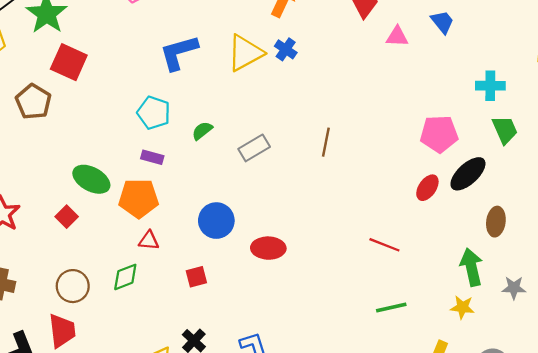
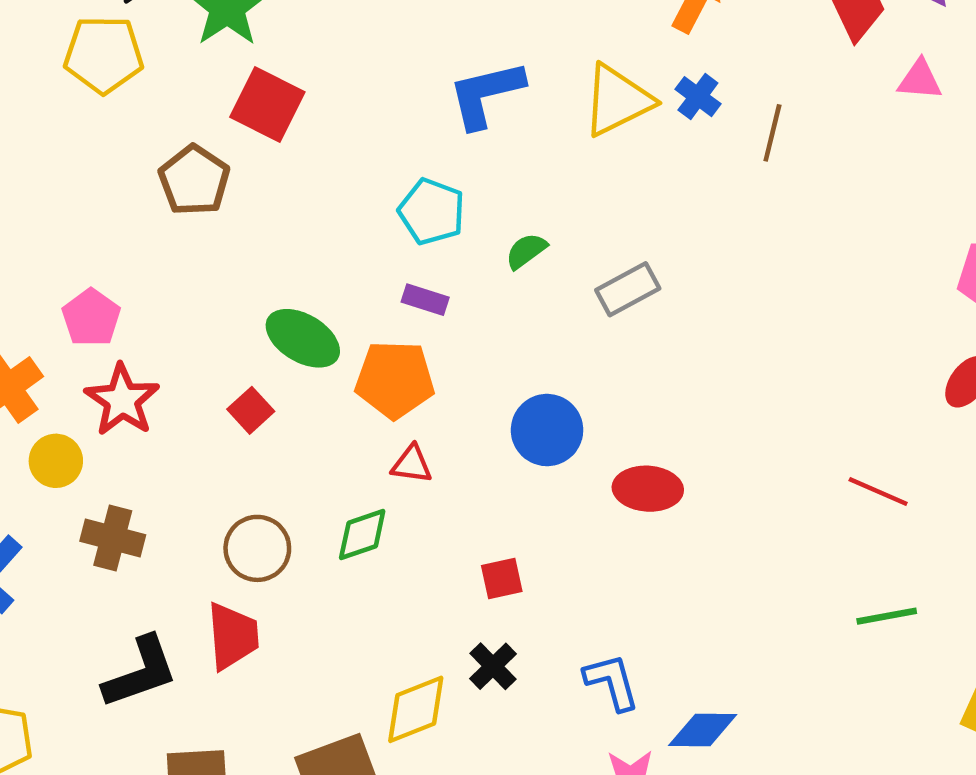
brown line: (326, 142) -> (772, 133), moved
red square: (196, 277) -> (502, 579), moved

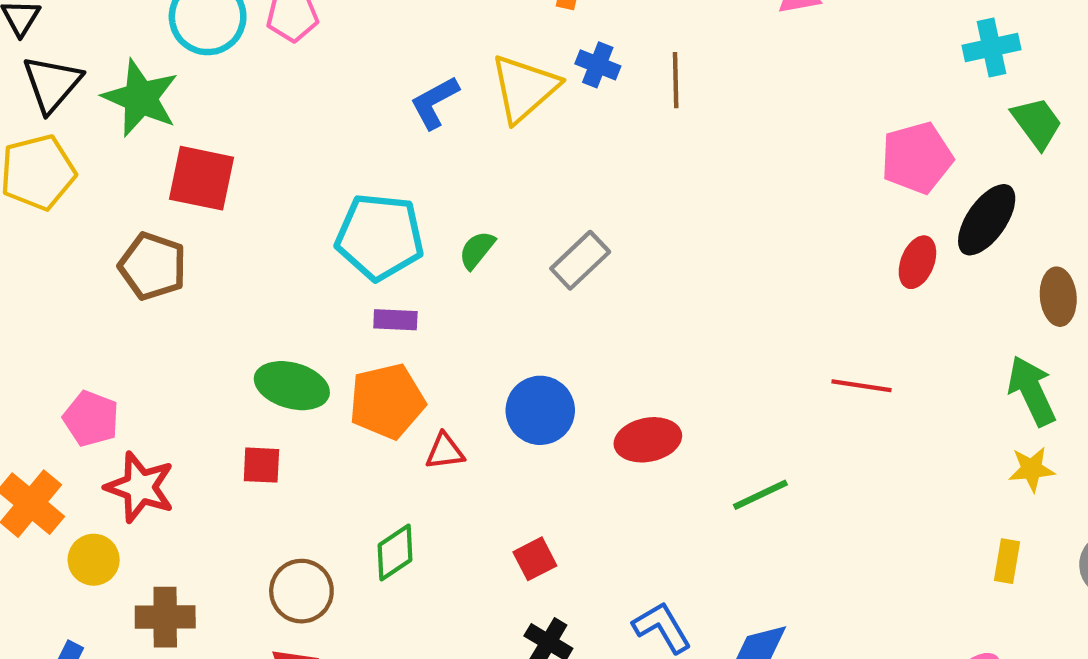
blue L-shape: (486, 94) -> (435, 102), moved, size x0.7
cyan pentagon: (432, 212) -> (380, 237), size x1.4
red square: (251, 410) -> (261, 465), turned -30
red triangle: (412, 464) -> (445, 451), moved
green line: (887, 616) -> (760, 495), moved

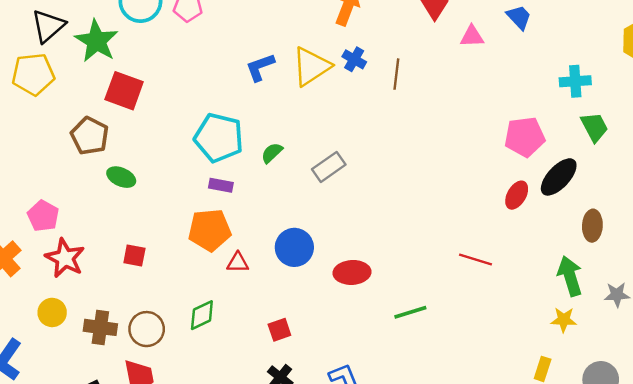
green ellipse: (292, 386) -> (121, 177), moved, size x0.7
yellow circle: (94, 560) -> (52, 312), moved
brown cross: (165, 617) -> (100, 327), moved

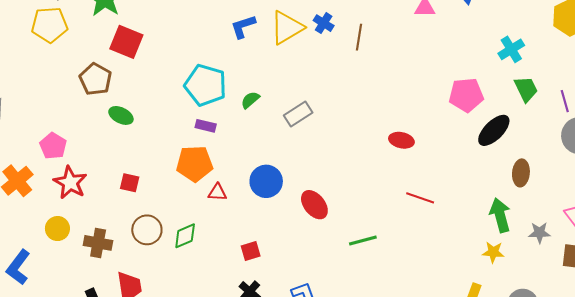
cyan cross: (575, 81) -> (511, 49), turned -30
red ellipse: (517, 195) -> (401, 140), moved, turned 70
red ellipse: (352, 272) -> (314, 205), turned 52
brown circle: (147, 329) -> (147, 230), moved

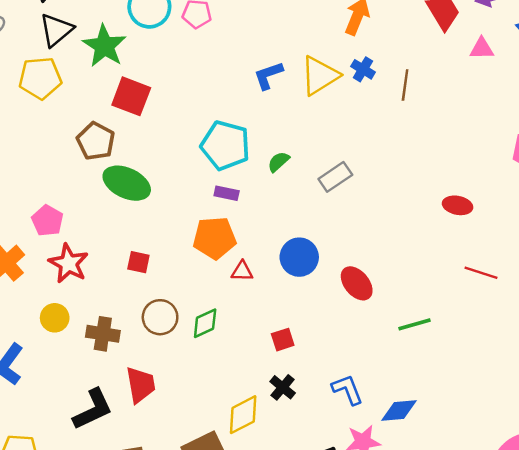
green ellipse: (121, 115) -> (127, 183), size x1.6

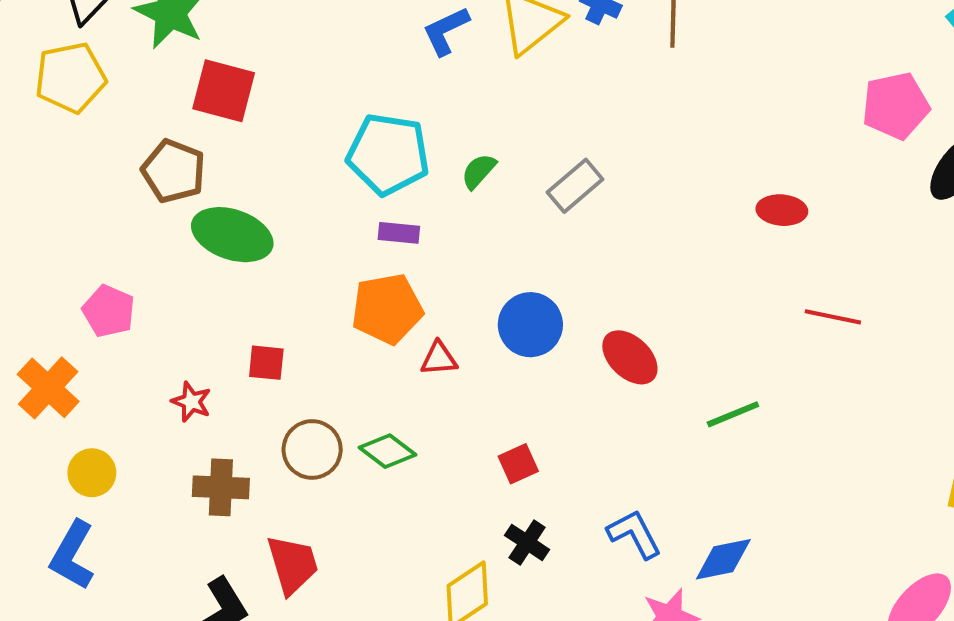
red star: (69, 263) -> (191, 402), moved, size x0.6
yellow circle: (55, 318) -> (92, 473), moved
green diamond: (205, 323) -> (387, 451), turned 68

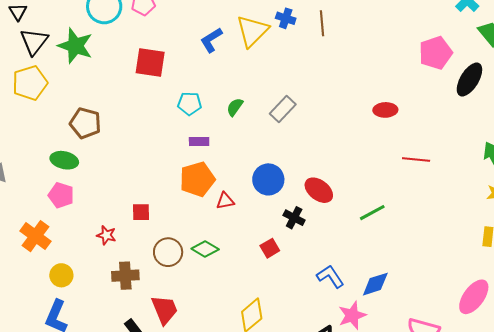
red square: (224, 91) -> (150, 63), moved
cyan pentagon: (388, 154) -> (190, 104), size x0.6
green ellipse: (232, 235) -> (64, 160), moved, size x0.7
black cross: (527, 542) -> (294, 218), moved

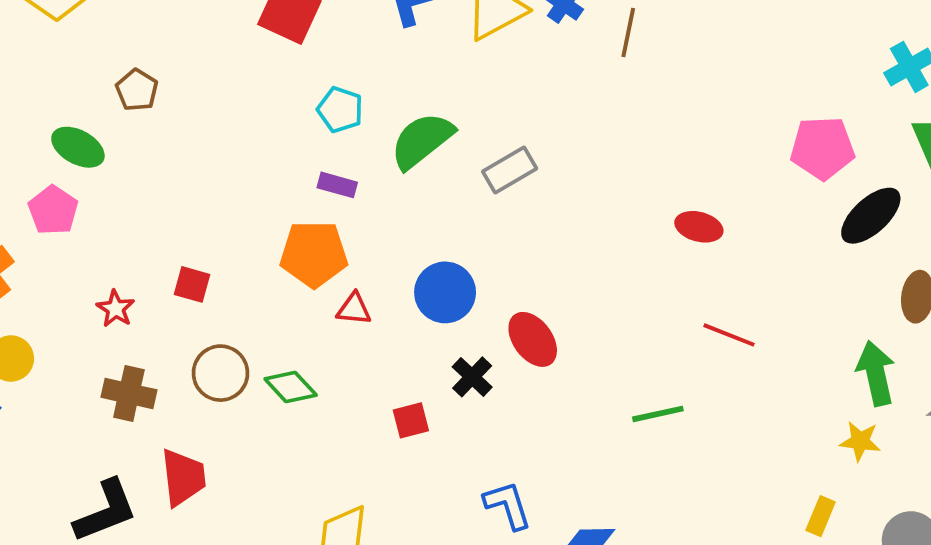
green semicircle: (235, 107) -> (422, 140), size x1.8
brown pentagon: (85, 123) -> (137, 90), size x0.7
green line: (372, 213) -> (658, 414), moved

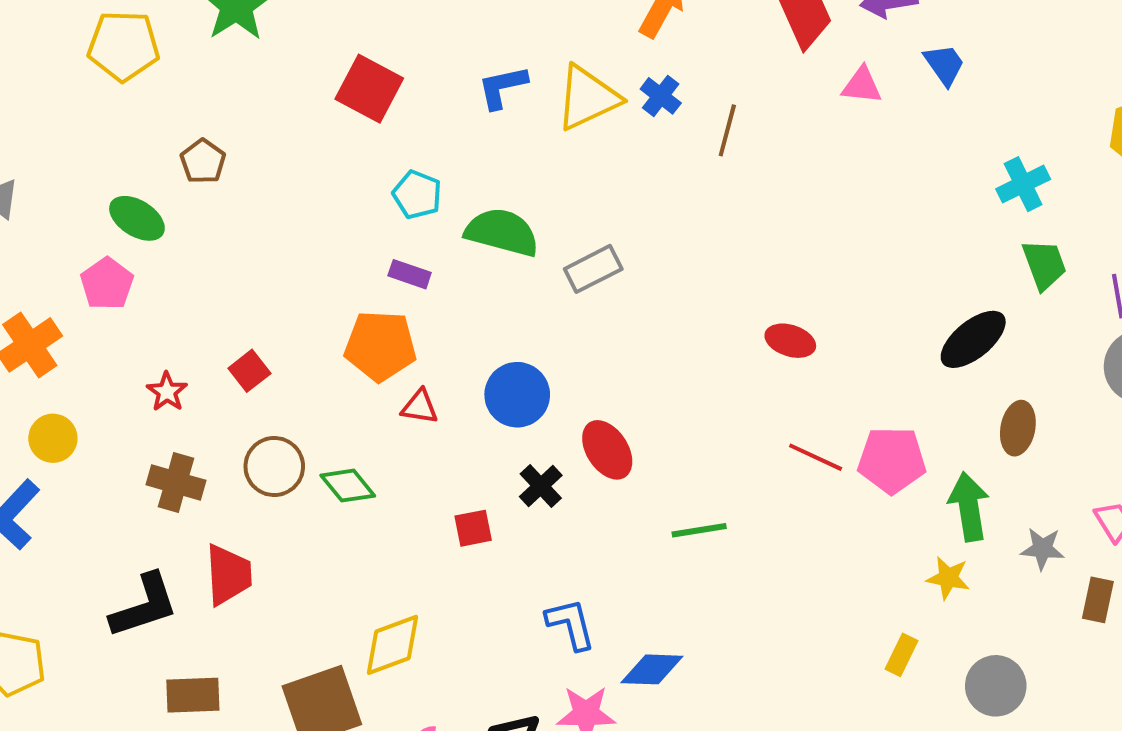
green semicircle: (422, 140) -> (502, 232), turned 50
pink pentagon: (822, 148) -> (892, 460), moved
red square: (192, 284) -> (249, 371), turned 33
green line: (658, 414) -> (699, 530), moved

